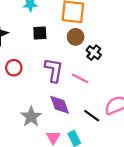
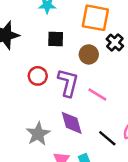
brown circle: (76, 37) -> (89, 54), moved
black cross: (94, 53) -> (115, 42), moved
red circle: (14, 68) -> (38, 76), moved

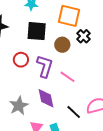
black square: (56, 39) -> (37, 31), size x1.5

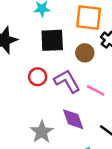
purple L-shape: (45, 66) -> (67, 81), turned -40

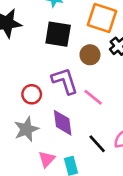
red circle: (38, 77) -> (32, 94), moved

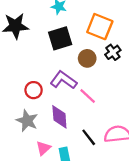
black square: (58, 34) -> (60, 38), turned -30
purple L-shape: (65, 81) -> (63, 80), turned -40
gray star: (26, 129) -> (27, 121), turned -30

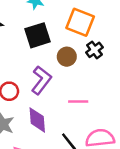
purple L-shape: (63, 80) -> (41, 80), turned 92
pink line: (88, 96) -> (78, 102), moved, turned -42

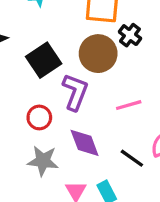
black square: (37, 35) -> (44, 60), moved
brown circle: (67, 57) -> (98, 54), size x1.5

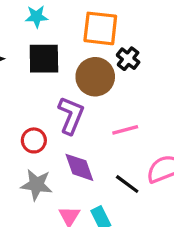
black square: (44, 60) -> (44, 59), moved, turned 32

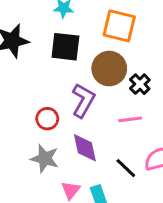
black cross: (128, 59) -> (140, 84), moved

